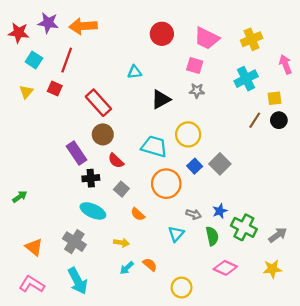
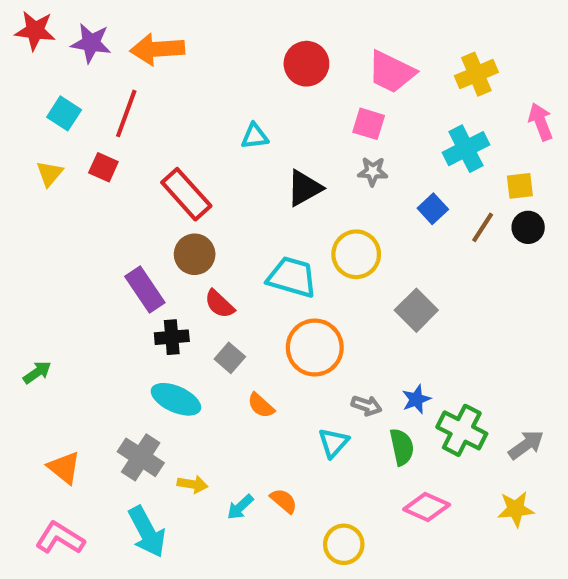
red star: (19, 33) -> (35, 31), moved
blue square: (195, 166) -> (433, 209), moved
yellow arrow: (121, 243) -> (193, 484), moved

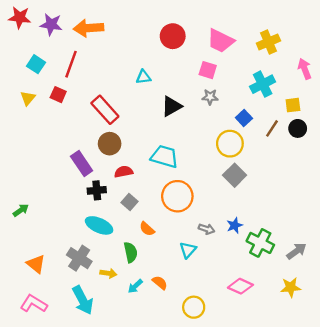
yellow circle: (356, 254) -> (230, 144), moved
red semicircle: (219, 304) -> (124, 172), turned 126
green semicircle: (402, 447) -> (131, 252), moved

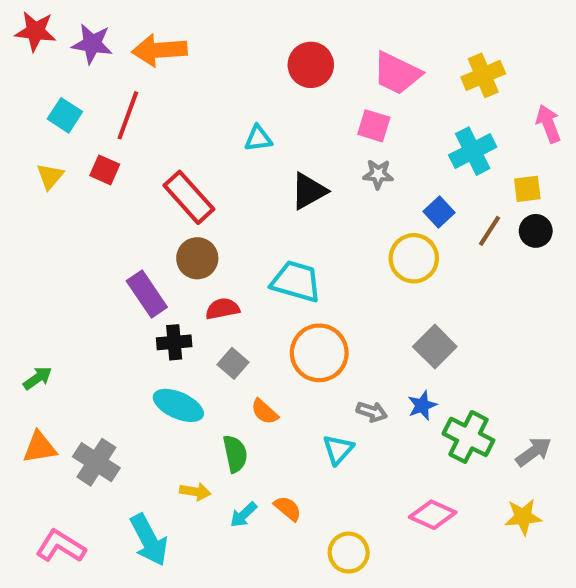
gray square: (235, 175) -> (435, 347), moved
gray cross: (79, 258) -> (96, 462), moved
orange triangle: (36, 264) -> (40, 447), moved, turned -48

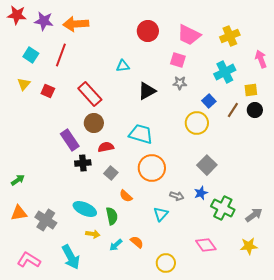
red square: (105, 170) -> (48, 91), moved
cyan ellipse: (178, 405) -> (85, 209), moved
pink diamond: (433, 515) -> (206, 245), turned 30

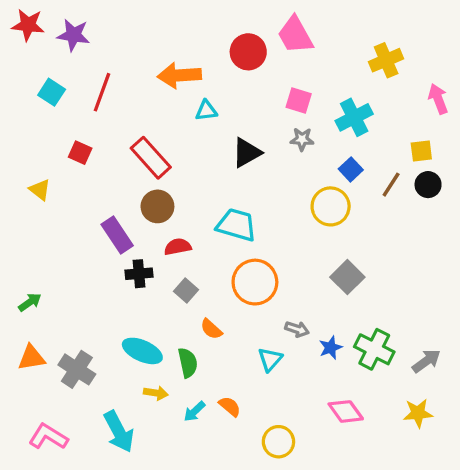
orange arrow: (76, 24) -> (179, 75), moved
pink trapezoid: (189, 35) -> (295, 35), moved, turned 35
cyan cross: (225, 72) -> (354, 117), moved
yellow triangle: (24, 84) -> (40, 190), moved, turned -32
blue star: (201, 193) -> (331, 348), moved

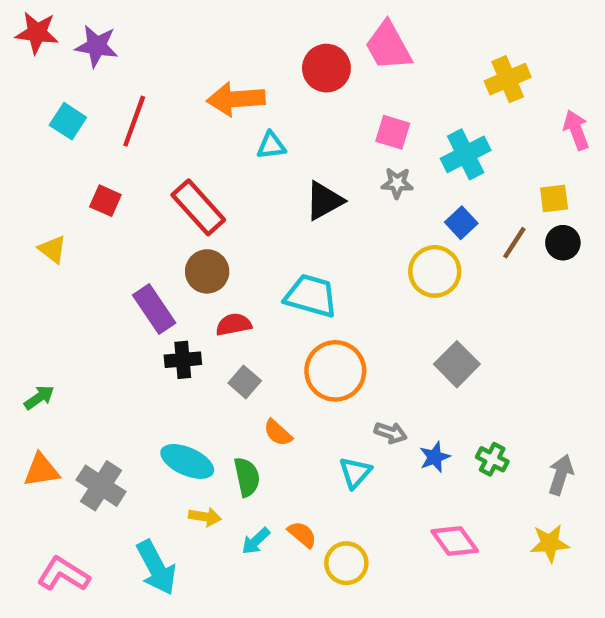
green cross: (374, 349) -> (492, 459), size x0.6
gray arrow: (426, 361) -> (561, 475), turned -36
yellow circle: (278, 442) -> (346, 563), moved

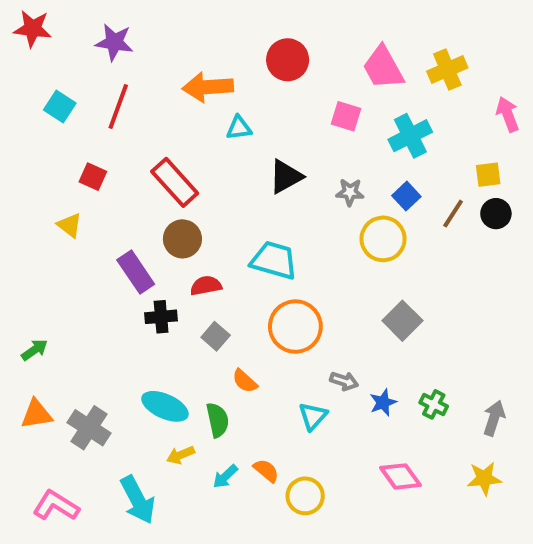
purple star: (97, 46) -> (114, 42), moved
pink trapezoid: (388, 46) -> (383, 68), moved
gray star: (397, 183) -> (350, 192), moved
yellow triangle: (52, 249) -> (70, 225), moved
yellow arrow: (205, 517) -> (181, 455), turned 148

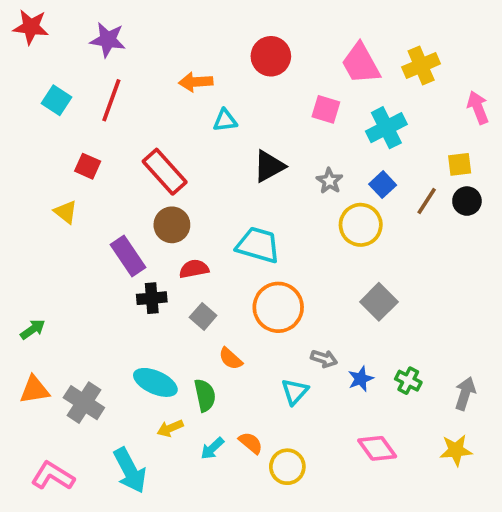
orange arrow: (208, 87) -> (196, 82), size x0.7
gray star: (350, 192) -> (330, 181), turned 30

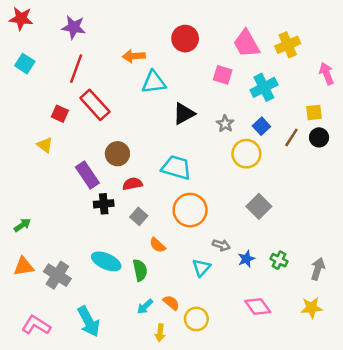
cyan square: (56, 100) -> (25, 64), moved
cyan triangle: (225, 120) -> (154, 82), size x1.5
red rectangle: (165, 172) -> (95, 105), moved
yellow arrow: (170, 428) -> (160, 333), moved, turned -60

